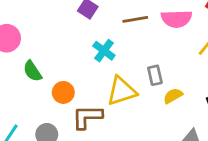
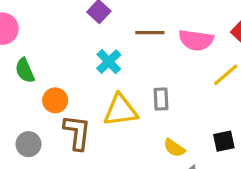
yellow semicircle: (173, 96) -> (174, 148), moved, turned -126
brown L-shape: (87, 117) -> (77, 132), turned 88

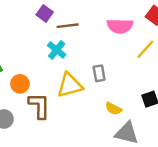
brown line: (150, 33) -> (68, 26), moved

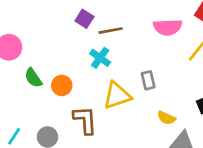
orange circle: (20, 84) -> (62, 85), moved

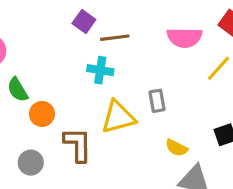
cyan cross: (100, 58) -> (100, 70), turned -30
orange circle: (62, 85) -> (42, 114), moved

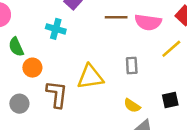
brown line: (115, 38) -> (116, 17), moved
cyan cross: (100, 70) -> (56, 29), moved
gray rectangle: (157, 101) -> (132, 65), moved

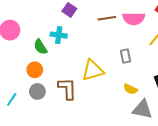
green semicircle: (16, 47) -> (40, 47), moved
orange circle: (32, 68) -> (35, 70), moved
gray circle: (19, 104) -> (37, 91), moved

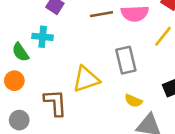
gray rectangle: (125, 56) -> (126, 60), size x1.5
gray circle: (37, 91) -> (19, 120), moved

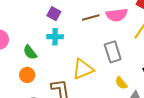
cyan cross: (43, 37) -> (55, 37), moved
yellow semicircle: (133, 101) -> (121, 83), turned 32

